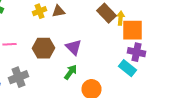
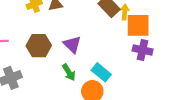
cyan rectangle: (128, 68) -> (101, 72), moved
green arrow: (70, 72) -> (69, 72), turned 112

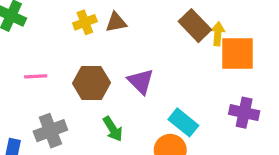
purple cross: (143, 50) -> (244, 113), moved
green arrow: (69, 72) -> (113, 129), moved

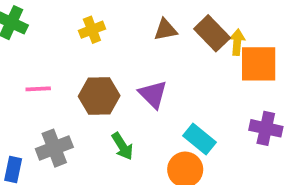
brown triangle: (116, 22) -> (165, 30), moved

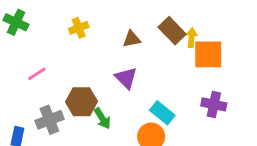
brown triangle: (165, 30) -> (132, 39), moved
pink line: (38, 89) -> (37, 74), turned -30
brown hexagon: (99, 96) -> (81, 102), moved

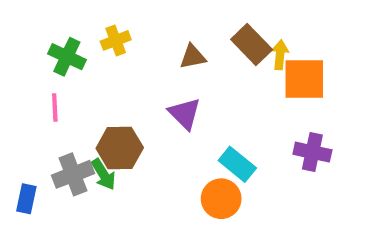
green cross: (16, 22) -> (67, 57), moved
pink line: (37, 74) -> (55, 107), turned -60
green arrow: (102, 118) -> (103, 174), moved

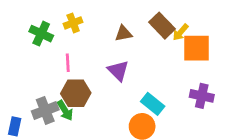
yellow arrow: (280, 55) -> (181, 32), turned -144
pink line: (55, 107) -> (68, 63), moved

